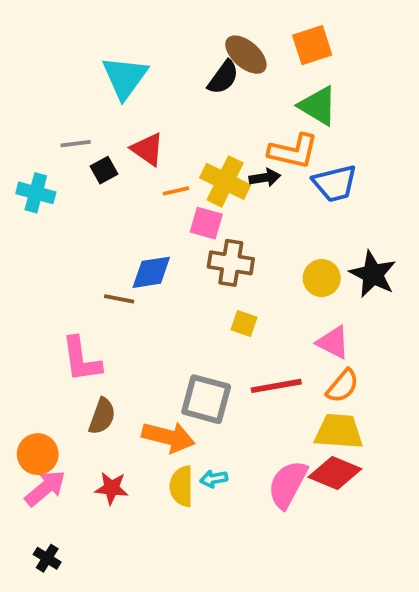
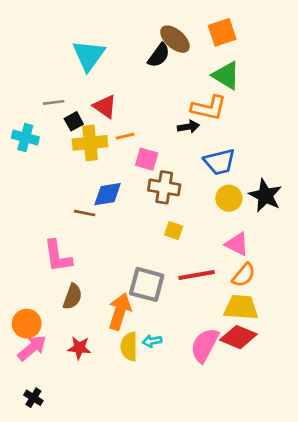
yellow cross: (225, 181) -> (90, 143), moved, turned -32
blue trapezoid: (335, 183) -> (219, 162), moved
orange arrow: (168, 437) -> (120, 311), turned -87

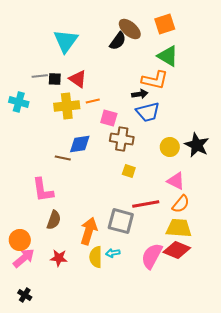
black square: (74, 121) -> (55, 79), moved, turned 32
blue trapezoid: (219, 162) -> (148, 112), moved
gray square: (147, 284) -> (121, 221), moved

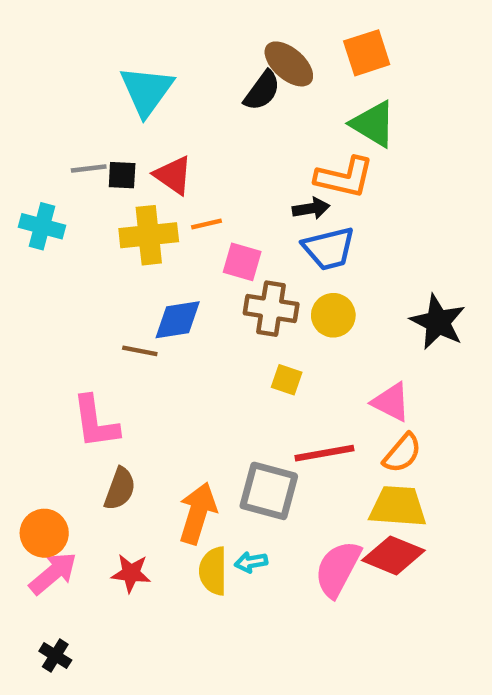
yellow circle: (170, 147) -> (333, 315), moved

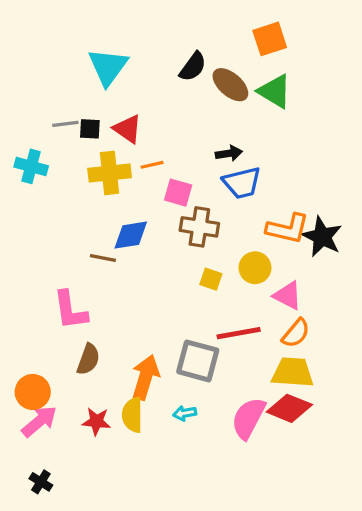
brown ellipse: (289, 64) -> (230, 85), moved
orange L-shape: (344, 177) -> (288, 229), moved
yellow circle: (333, 315) -> (255, 268), moved
yellow semicircle: (213, 571) -> (132, 415), moved

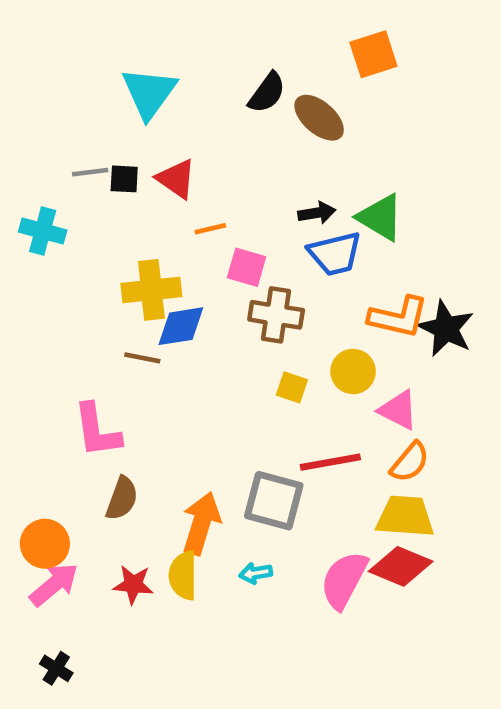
green triangle: (275, 91) -> (380, 217), moved
yellow cross: (110, 173) -> (151, 290), moved

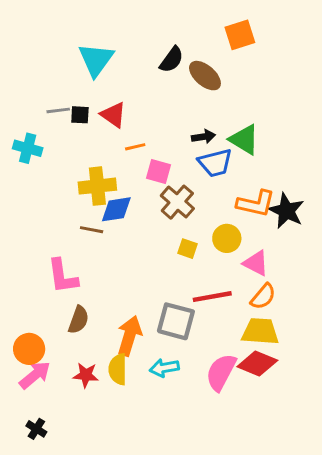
brown cross: (276, 315) -> (177, 202), turned 32
cyan arrow: (256, 573) -> (164, 368), size x1.4

